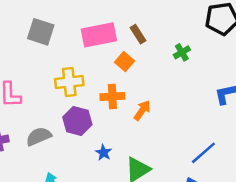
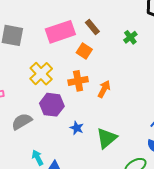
yellow cross: (69, 82) -> (41, 74), turned -30

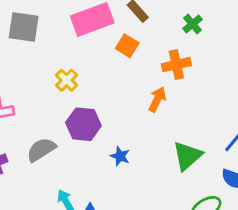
yellow cross: (41, 74) -> (67, 80), size x0.7
orange cross: (78, 81) -> (176, 65), moved
green triangle: (107, 138) -> (187, 156), moved

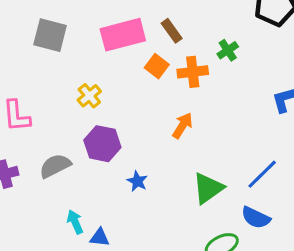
orange cross: (176, 65) -> (193, 72), moved

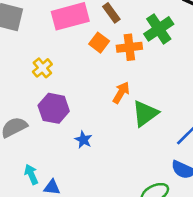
green cross: (228, 50) -> (159, 29), size x1.6
green triangle: (208, 188) -> (145, 113), moved

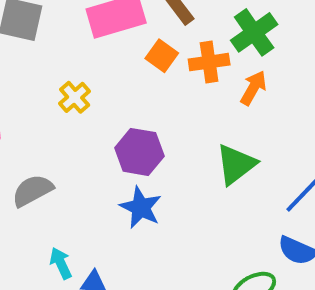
orange arrow: (121, 93) -> (253, 88), moved
purple hexagon: (54, 108) -> (139, 152), moved
blue star: (83, 140) -> (141, 207), size x1.5

